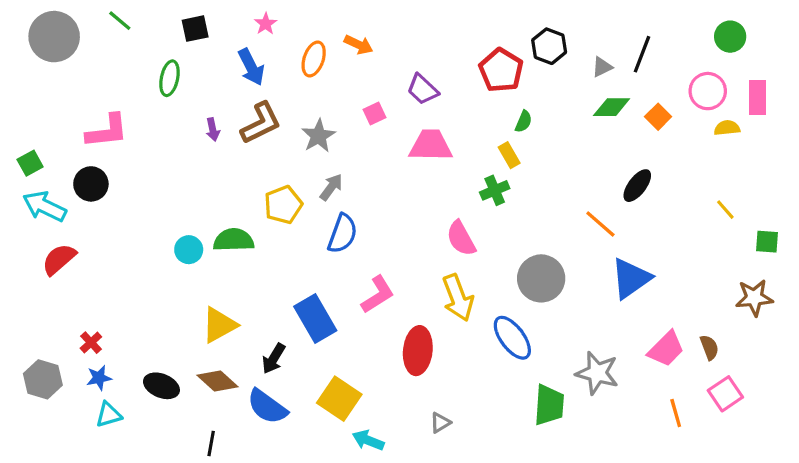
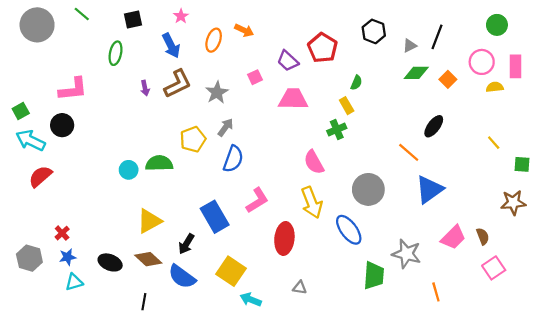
red pentagon: (501, 70) -> (323, 48), moved
orange line: (676, 413) -> (436, 292), moved
gray triangle: (440, 423) -> (300, 288), turned 40

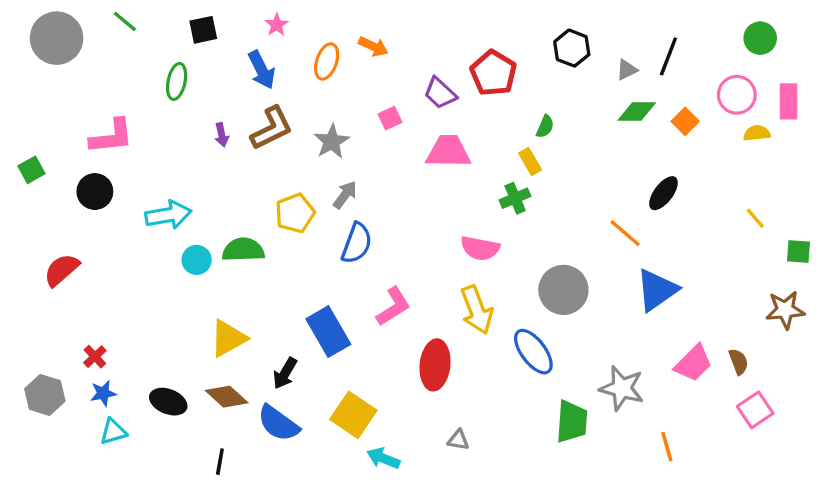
cyan arrow: (31, 140) -> (168, 215), moved, turned 144
pink semicircle: (314, 162) -> (480, 248), turned -50

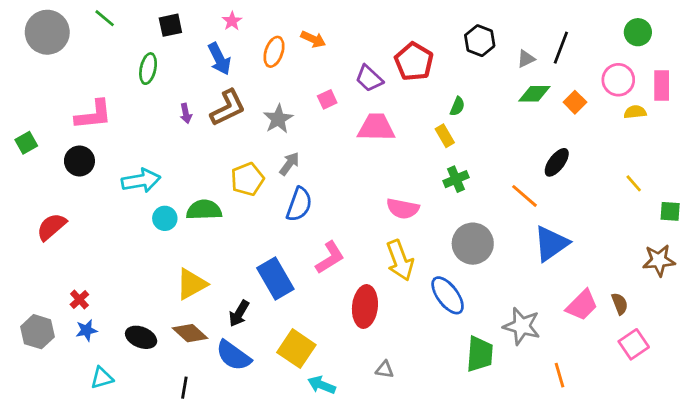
green cross: (515, 198) -> (456, 179), moved
cyan triangle: (113, 432) -> (102, 378), moved

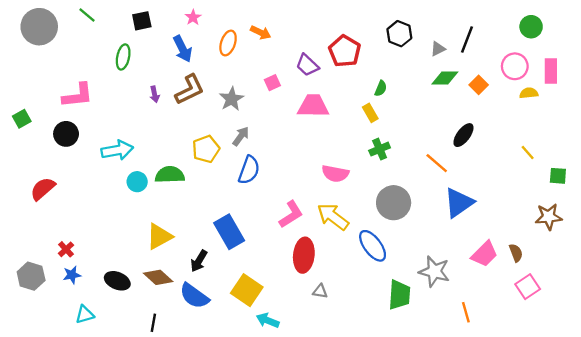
pink L-shape: (330, 258) -> (291, 214), moved
yellow arrow: (400, 260) -> (333, 217), turned 148
gray triangle: (385, 370) -> (320, 291), moved

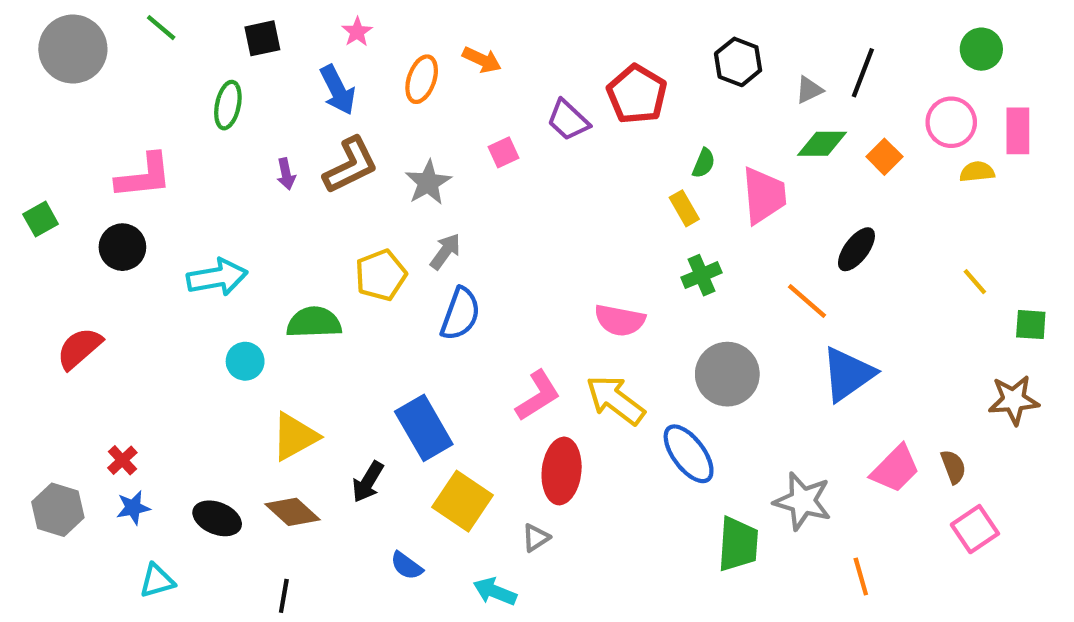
pink trapezoid: (313, 106) -> (764, 195), moved, turned 84
cyan circle: (137, 182) -> (245, 361), moved
yellow square: (247, 290) -> (463, 501), moved
gray triangle: (320, 291) -> (536, 538), moved, turned -42
blue semicircle: (194, 296) -> (407, 566), moved, size x0.6

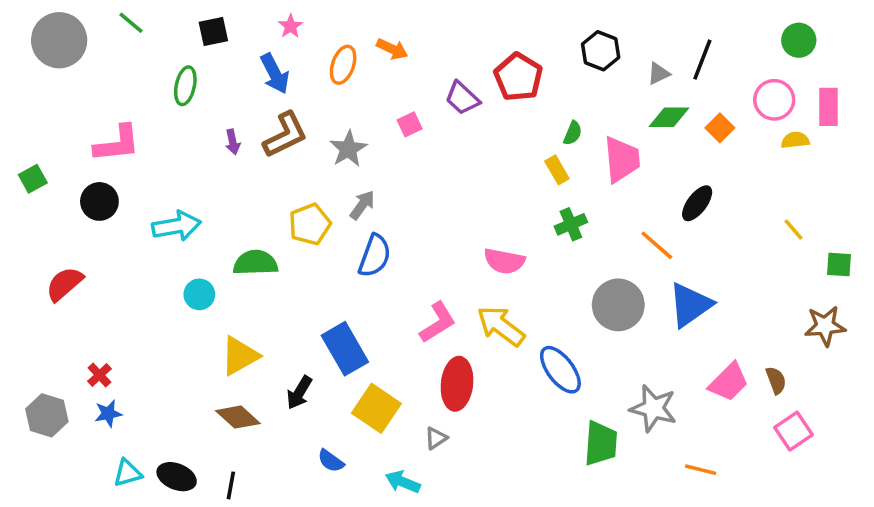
gray circle: (727, 374) -> (618, 305), moved
black ellipse: (217, 518) -> (177, 477), moved
orange line: (861, 576) -> (701, 470), turned -60

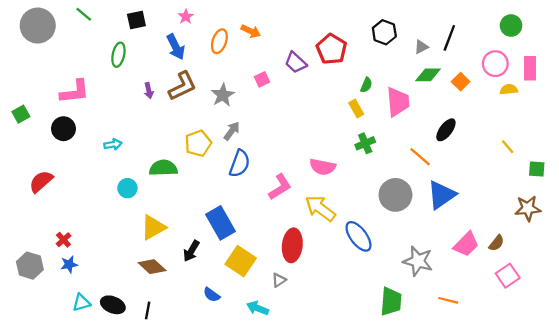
cyan arrow: (177, 226) -> (113, 144), size x0.6
pink L-shape: (438, 322) -> (280, 187), moved
brown semicircle: (776, 380) -> (496, 243), turned 60
green trapezoid: (601, 443) -> (391, 301), moved

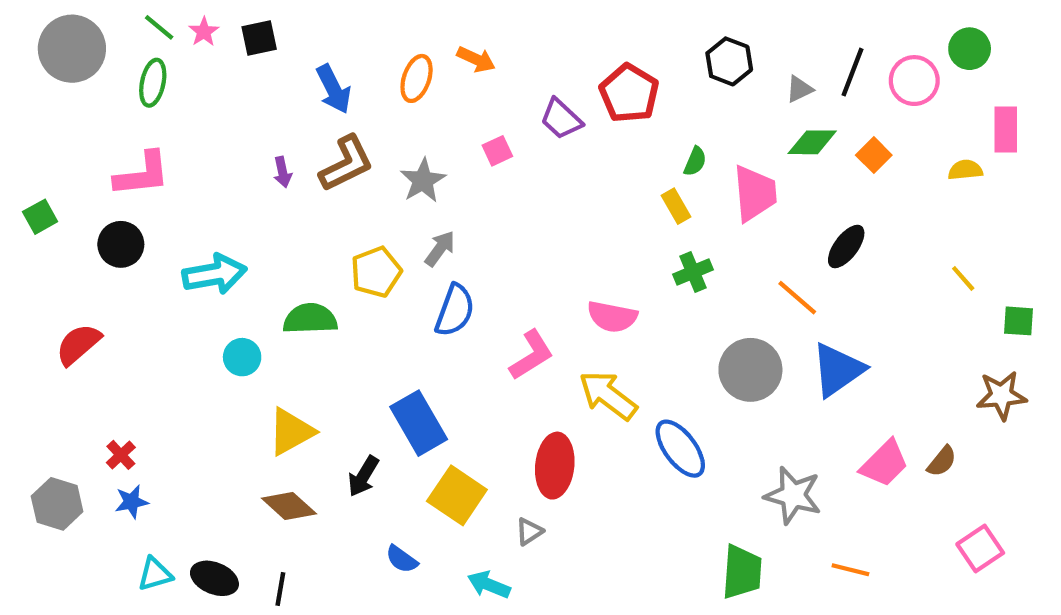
pink star: (186, 17) -> (204, 32), moved
green ellipse: (118, 55) -> (153, 83), moved
pink circle: (495, 64) -> (914, 81), moved
cyan arrow: (113, 144) -> (214, 274), size x1.8
pink square: (508, 276) -> (980, 549), moved

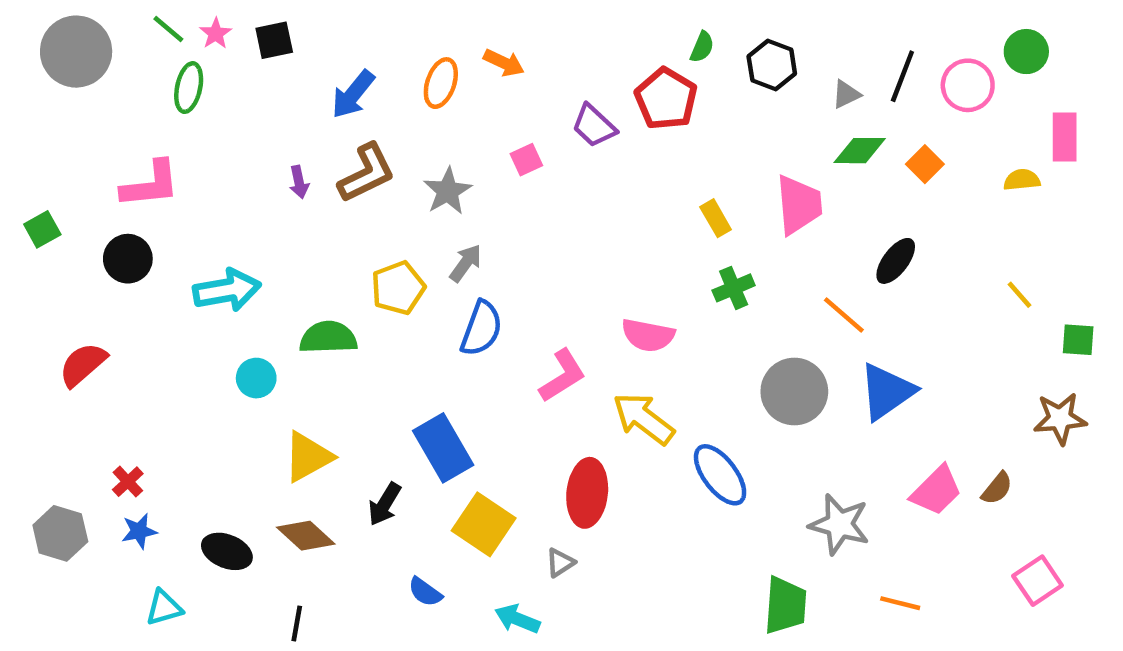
green ellipse: (153, 83) -> (189, 88), moved
blue arrow: (334, 89) -> (353, 94), turned 66
green semicircle: (695, 161) -> (702, 47), moved
black ellipse: (214, 578) -> (227, 551), moved

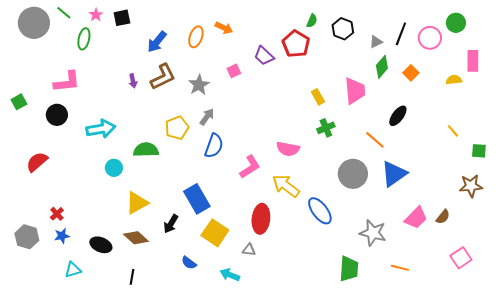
green line: (168, 29) -> (64, 13), moved
green diamond: (860, 151) -> (382, 67), turned -50
gray triangle: (560, 563) -> (249, 250), turned 40

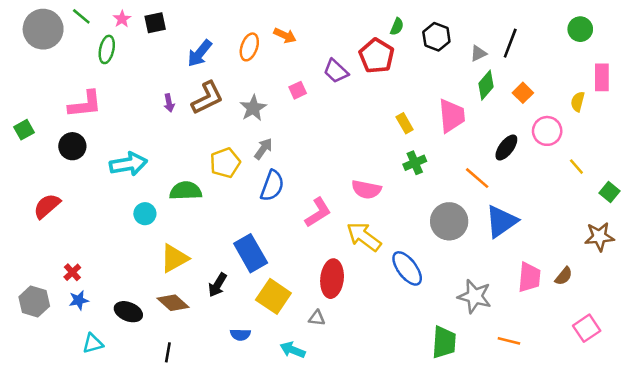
pink circle: (430, 38) -> (547, 131), moved
yellow semicircle: (454, 80) -> (578, 102), turned -70
green square: (479, 151) -> (609, 192), turned 35
pink trapezoid: (416, 218) -> (529, 277), turned -40
blue semicircle: (189, 263) -> (240, 335), turned -35

